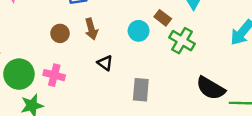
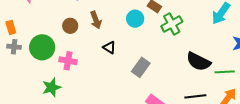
green cross: (182, 41) -> (172, 24), turned 35
green circle: (19, 74) -> (42, 47), moved
gray rectangle: (141, 90) -> (141, 67), turned 36

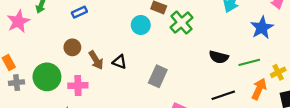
brown arrow: (96, 20) -> (96, 60), moved
black semicircle: (198, 62) -> (219, 57), size x0.7

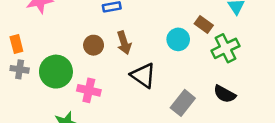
black semicircle: (219, 57) -> (225, 94), moved
brown arrow: (96, 60) -> (124, 43), moved
black triangle: (120, 62) -> (143, 75), size x1.5

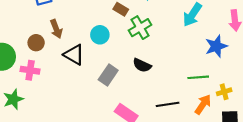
cyan circle: (178, 39) -> (100, 35), moved
brown circle: (94, 45) -> (36, 43), moved

